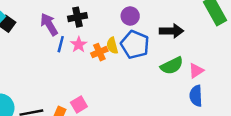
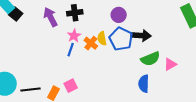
black arrow: (172, 31) -> (141, 36), moved
blue line: (61, 44) -> (71, 50), moved
orange cross: (99, 52) -> (91, 43), turned -32
blue semicircle: (196, 96) -> (144, 84), moved

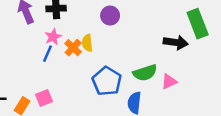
black arrow: (141, 36) -> (176, 42), moved
blue pentagon: (121, 39) -> (107, 81), moved

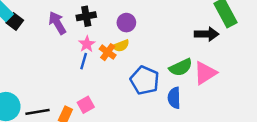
purple circle: (110, 16) -> (126, 23), moved
yellow semicircle: (87, 43) -> (121, 46), turned -98
pink triangle: (169, 82) -> (205, 73), size x1.5

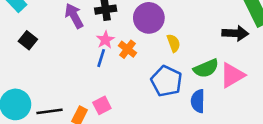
black square: (15, 21) -> (28, 40), moved
purple circle: (126, 23) -> (149, 18), size x1.5
yellow semicircle: (121, 46) -> (174, 43), moved, turned -91

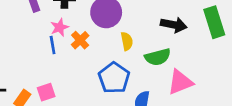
black arrow: (235, 33) -> (174, 25), moved
blue line: (101, 58) -> (53, 45), turned -36
green semicircle: (206, 68) -> (158, 57), moved

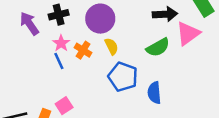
yellow semicircle: (127, 41) -> (111, 46), moved
pink triangle: (180, 82) -> (188, 33), moved

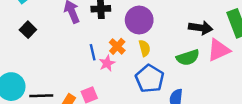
pink star: (61, 43) -> (107, 63), moved

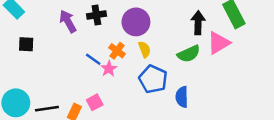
black arrow: (201, 28) -> (198, 23), turned -90
black square: (28, 30) -> (26, 44), turned -35
blue line: (93, 52) -> (93, 59), turned -35

